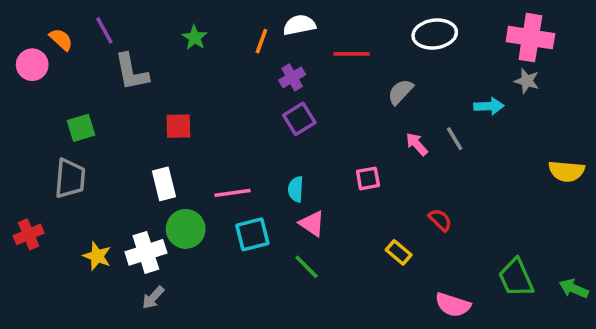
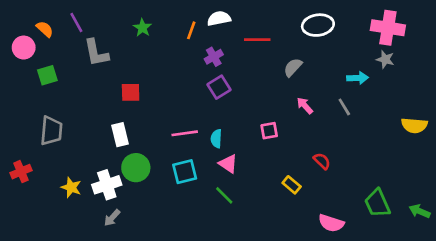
green square: (81, 128) -> (47, 75), moved
gray line: (455, 139) -> (344, 107), moved
pink line: (233, 193) -> (185, 133), moved

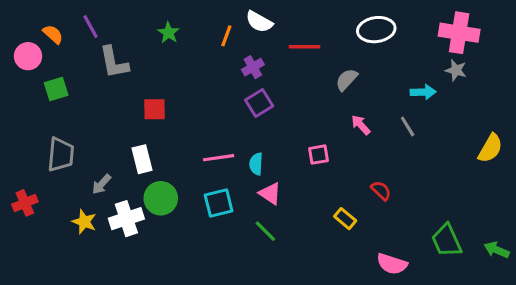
white semicircle: (219, 18) -> (259, 22), turned -140
yellow semicircle: (414, 125) -> (490, 148), turned -65
gray arrow: (112, 218) -> (101, 184), moved

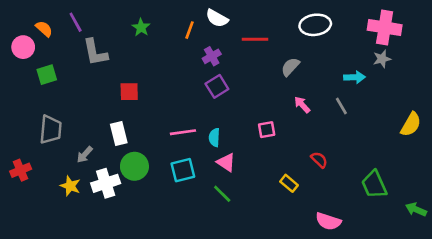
gray star: (456, 70) -> (382, 59), turned -30
green trapezoid: (447, 240) -> (374, 185), moved

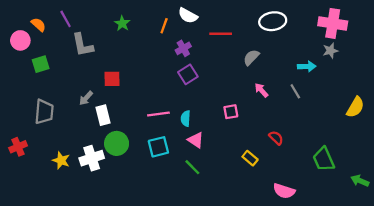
gray arrow: (85, 154) -> (86, 98), moved

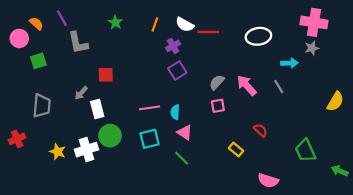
white semicircle: (188, 16) -> (185, 25), moved
white ellipse: (273, 21) -> (258, 36), moved
gray semicircle: (251, 57) -> (217, 82), moved
pink arrow: (261, 90) -> (247, 85), size x1.5

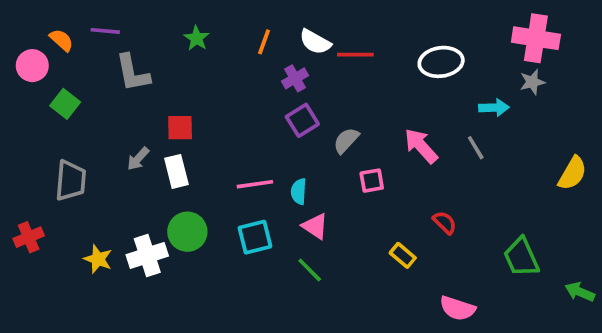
purple line: (62, 18) -> (105, 31), turned -56
green square: (38, 61) -> (65, 104), turned -35
gray semicircle: (217, 82) -> (346, 140), moved
white rectangle: (97, 109) -> (176, 171), moved

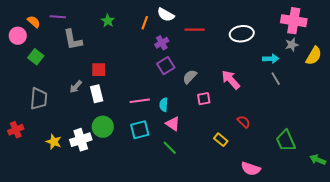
white semicircle: (315, 42) -> (166, 15), moved
gray line: (476, 148) -> (276, 79), moved
yellow semicircle: (572, 173) -> (314, 56), moved

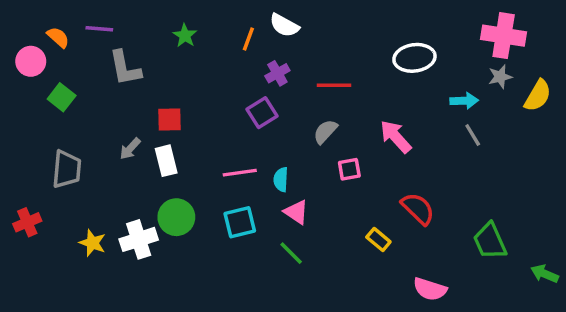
red line: (195, 30) -> (334, 85), moved
purple square: (166, 66) -> (262, 113), moved
red semicircle: (244, 122) -> (418, 209), size x1.5

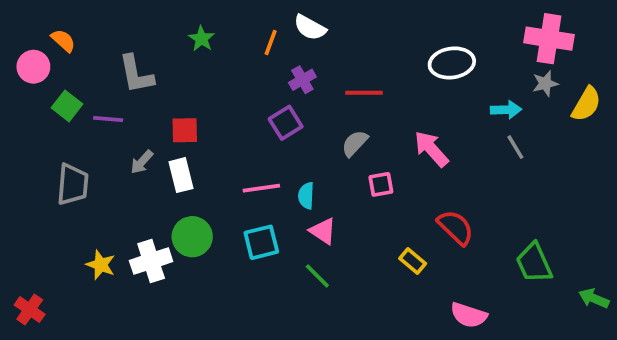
purple line: (99, 29) -> (108, 119), moved
red cross: (27, 222) -> (30, 310), moved, turned -32

